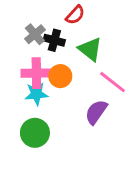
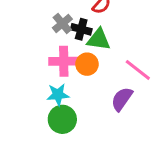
green triangle: (90, 49) -> (99, 39), moved, turned -30
cyan star: (36, 94) -> (58, 95), moved

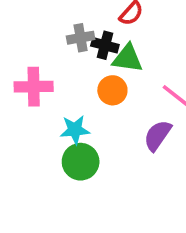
gray cross: (62, 23) -> (81, 38), turned 30
pink cross: (64, 61) -> (34, 87), moved

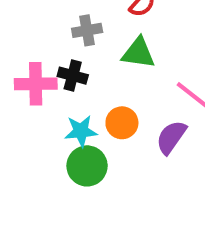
black cross: (105, 45) -> (73, 76), moved
orange circle: (112, 90) -> (122, 123), moved

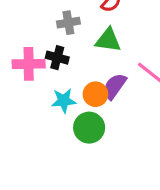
purple semicircle: (171, 137) -> (115, 86), moved
green circle: (87, 166) -> (89, 128), moved

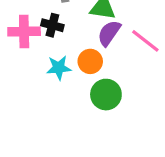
purple semicircle: (115, 86) -> (109, 33), moved
green circle: (89, 128) -> (106, 95), moved

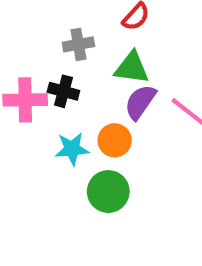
green circle: (106, 95) -> (108, 192), moved

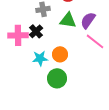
black cross: (63, 91) -> (36, 31), turned 32
purple semicircle: (140, 102) -> (88, 20), moved

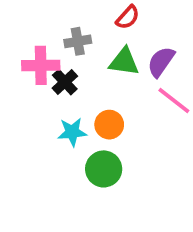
pink cross: (18, 35) -> (41, 65), moved

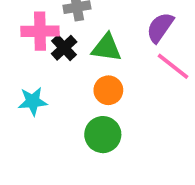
green triangle: (124, 62) -> (107, 48), moved
cyan star: (72, 132) -> (33, 101), moved

